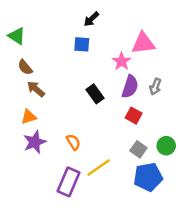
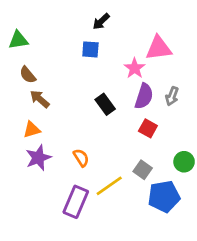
green triangle: (17, 36) -> (18, 40), turned -42
gray square: (138, 149) -> (143, 170), moved

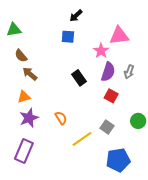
blue pentagon: (164, 196) -> (118, 160), moved
purple rectangle: (76, 202) -> (24, 151), moved

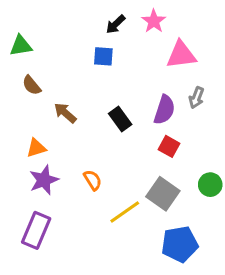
pink star: (101, 51) -> (154, 21), moved
gray arrow: (129, 72) -> (196, 98), moved
brown arrow: (30, 74) -> (65, 113), moved
gray square: (107, 127) -> (163, 194), size x1.5

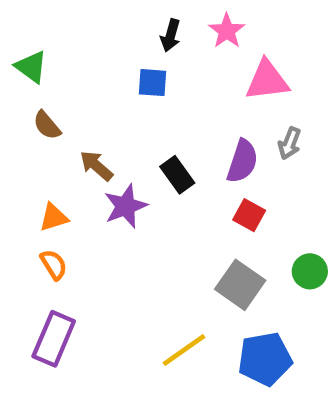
black arrow: (116, 24) -> (170, 35), turned -30
green triangle: (21, 46) -> (31, 67), turned 45
purple star: (44, 180) -> (126, 206), moved
orange semicircle: (93, 180) -> (54, 265), moved
yellow line: (125, 212) -> (184, 350), moved

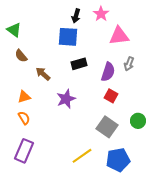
blue square: (153, 83) -> (68, 37), size x1.5
black rectangle: (177, 175) -> (79, 64), moved, turned -70
purple star: (126, 206) -> (66, 99), moved

